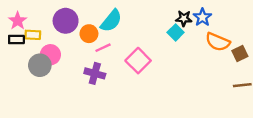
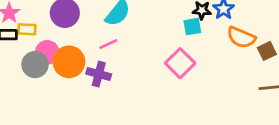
cyan square: (176, 32) -> (192, 27), turned 35
orange circle: (89, 34) -> (69, 62), moved, size x1.5
pink square: (138, 61) -> (180, 63), moved

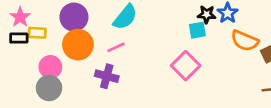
pink circle: (47, 52) -> (50, 67), moved
orange circle: (69, 62) -> (78, 45), moved
gray circle: (35, 65) -> (49, 88), moved

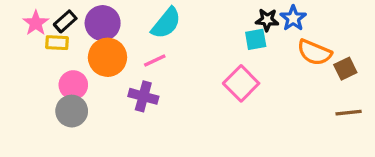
black rectangle: (19, 38) -> (65, 21), moved, turned -42

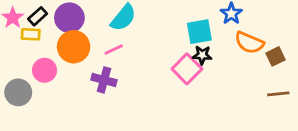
black star: (267, 20) -> (202, 55), moved
cyan square: (256, 39) -> (199, 32), size x1.4
gray circle: (72, 111) -> (18, 92), moved

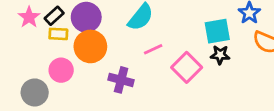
yellow rectangle: (31, 34) -> (58, 34), moved
pink line: (114, 50) -> (153, 49), moved
pink square: (187, 69) -> (187, 67), moved

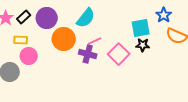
yellow rectangle: (58, 34) -> (21, 40), moved
orange circle: (90, 46) -> (64, 39), moved
purple cross: (121, 80) -> (88, 54), moved

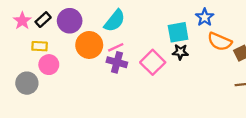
pink line: (95, 41) -> (116, 47), moved

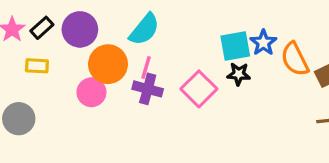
blue star: (205, 17) -> (263, 43), moved
orange semicircle: (220, 42) -> (295, 59), turned 40
pink line: (116, 47) -> (146, 67), turned -49
pink circle: (49, 65) -> (91, 92), moved

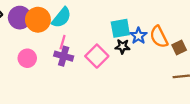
blue star: (263, 43) -> (138, 36), moved
orange circle: (108, 64) -> (38, 20), moved

